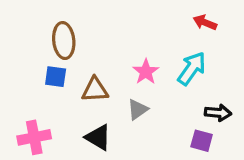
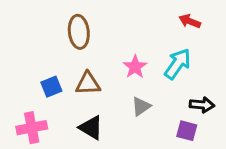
brown ellipse: (64, 41) -> (79, 32), moved
blue square: (56, 77) -> (51, 87), moved, turned -30
gray triangle: (138, 109) -> (141, 106), moved

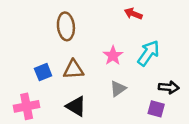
red arrow: (190, 21) -> (133, 14), moved

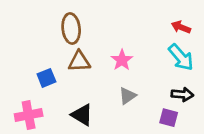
red arrow: (133, 14) -> (181, 27), moved
cyan arrow: (148, 53) -> (181, 57), moved, turned 104
brown triangle: (74, 70) -> (79, 61), moved

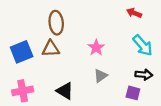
red arrow: (181, 27) -> (134, 13), moved
brown triangle: (79, 61) -> (51, 49), moved
blue square: (46, 78) -> (22, 52), moved, size x1.5

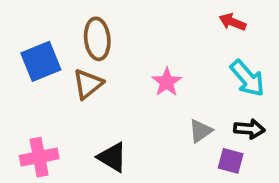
brown triangle: (51, 49) -> (88, 84), turned -36
blue square: (22, 52) -> (41, 61), moved
gray triangle: (101, 76) -> (201, 131), moved

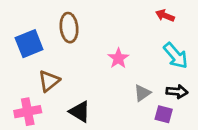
brown triangle: (88, 84) -> (49, 81), moved

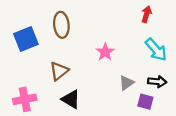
red arrow: (165, 16) -> (147, 14), turned 84
brown triangle: (49, 81) -> (59, 71), moved

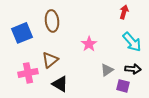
pink cross: (25, 99) -> (28, 73), moved

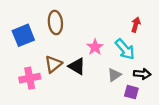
red arrow: (124, 12) -> (136, 25), moved
cyan arrow: (132, 42) -> (125, 49), moved
black triangle: (60, 84) -> (77, 66), moved

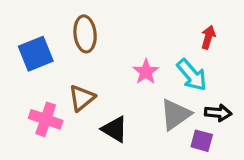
black triangle: (77, 66) -> (115, 129), moved
gray triangle: (114, 75) -> (175, 114), size x1.5
pink cross: (30, 78) -> (46, 119), turned 30

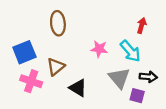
blue square: (36, 54) -> (24, 52), moved
pink star: (146, 72) -> (99, 49), turned -30
gray triangle: (175, 114) -> (119, 78), turned -35

